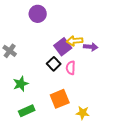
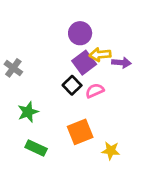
purple circle: (38, 14) -> (80, 33), moved
pink semicircle: (71, 68) -> (95, 91), turned 64
green rectangle: (27, 111) -> (36, 148), turned 49

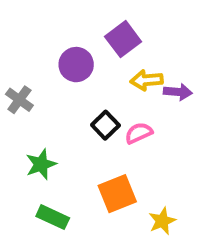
purple circle: (80, 33) -> (76, 65), moved
purple square: (84, 63) -> (123, 39), moved
yellow star: (111, 151) -> (162, 221), turned -30

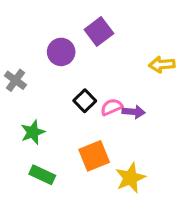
yellow arrow: (147, 80) -> (162, 65), moved
purple arrow: (178, 92) -> (134, 112), moved
yellow star: (162, 221) -> (130, 178), size x1.4

